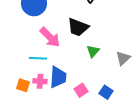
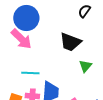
pink arrow: (50, 37) -> (21, 39), moved

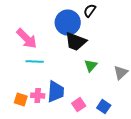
blue circle: (26, 18) -> (68, 23), moved
cyan line: (30, 73) -> (35, 62), moved

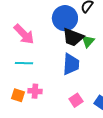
cyan line: (35, 62) -> (24, 63), moved
green triangle: (91, 66) -> (88, 41), moved
blue trapezoid: (56, 92) -> (71, 64), moved

